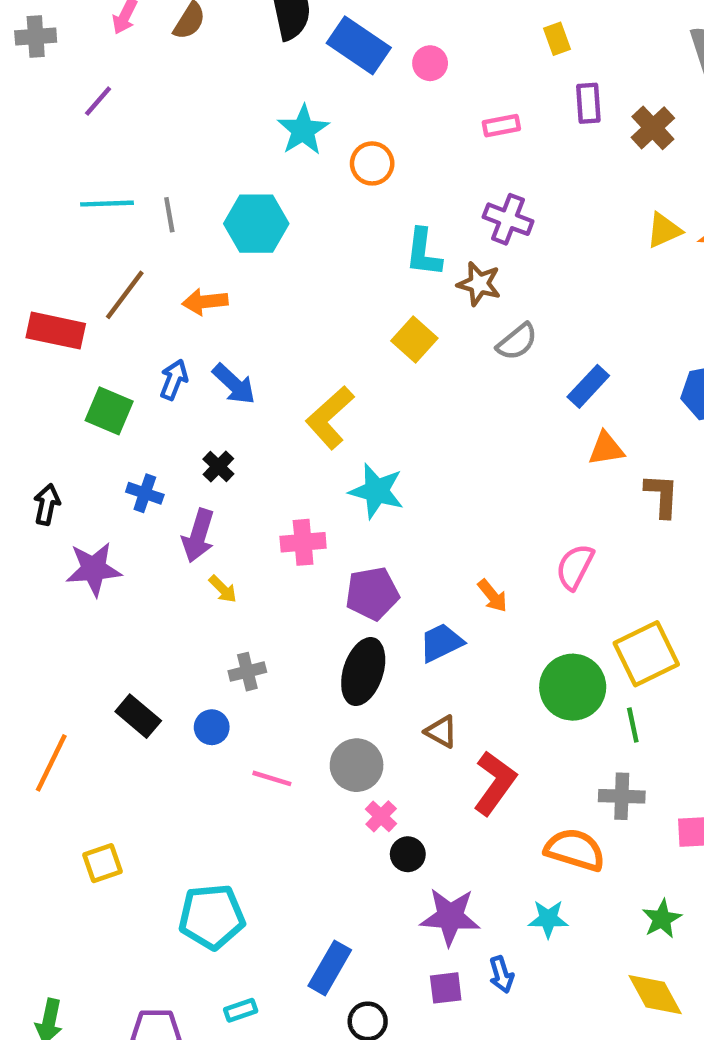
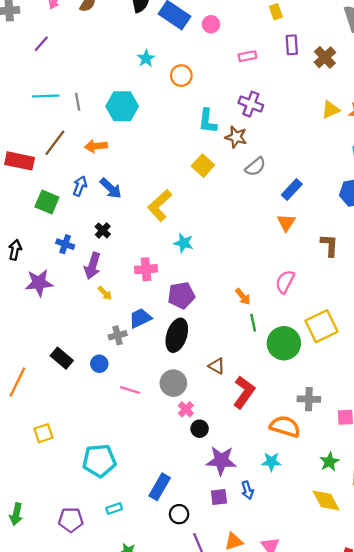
cyan star: (303, 130) -> (146, 58), size x0.7
orange triangle: (606, 449) -> (286, 222), moved, turned -48
cyan star: (377, 491) -> (184, 243), size x0.7
blue trapezoid: (441, 643) -> (140, 318), moved
green line: (633, 725) -> (253, 323), moved

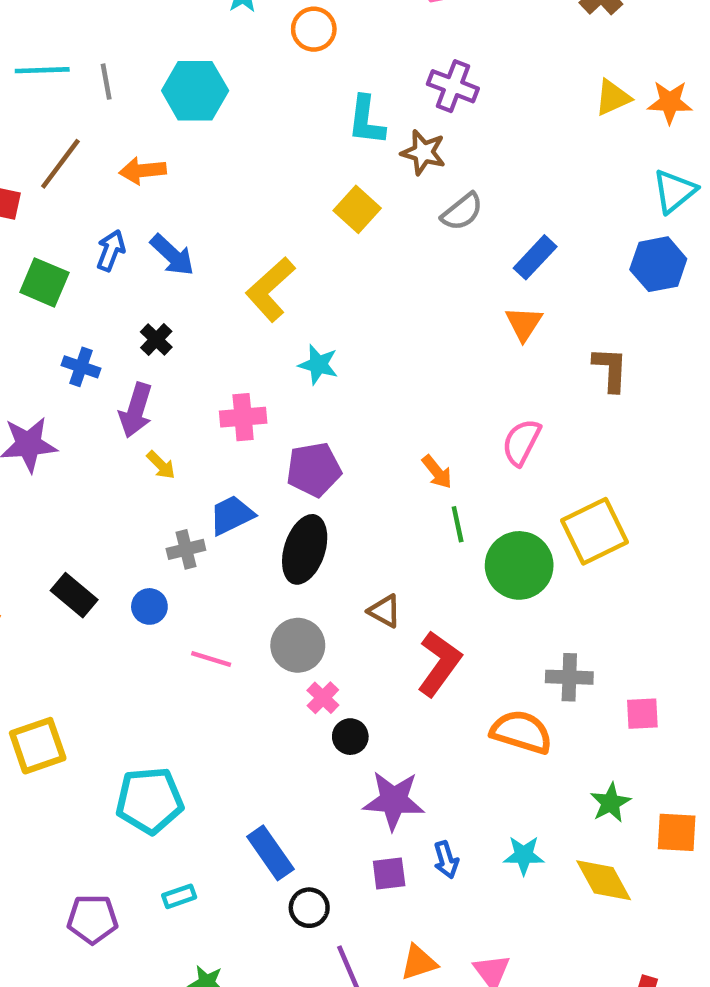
yellow square: (43, 433) -> (38, 746), size x1.4
cyan star: (271, 462) -> (524, 855), moved
blue rectangle: (160, 487) -> (270, 853), turned -65

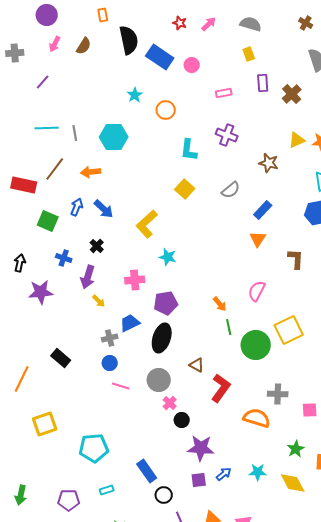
brown star: (423, 152) -> (269, 163), moved
blue circle: (149, 606) -> (110, 363), moved
blue arrow: (446, 860) -> (224, 474), turned -112

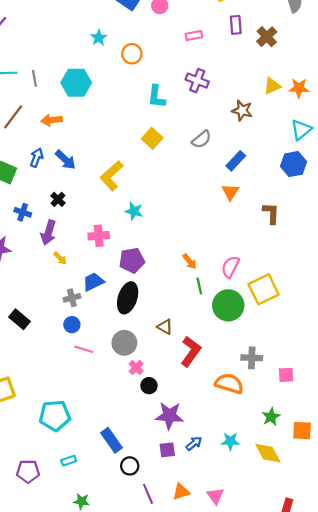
pink semicircle: (257, 291) -> (230, 267), moved

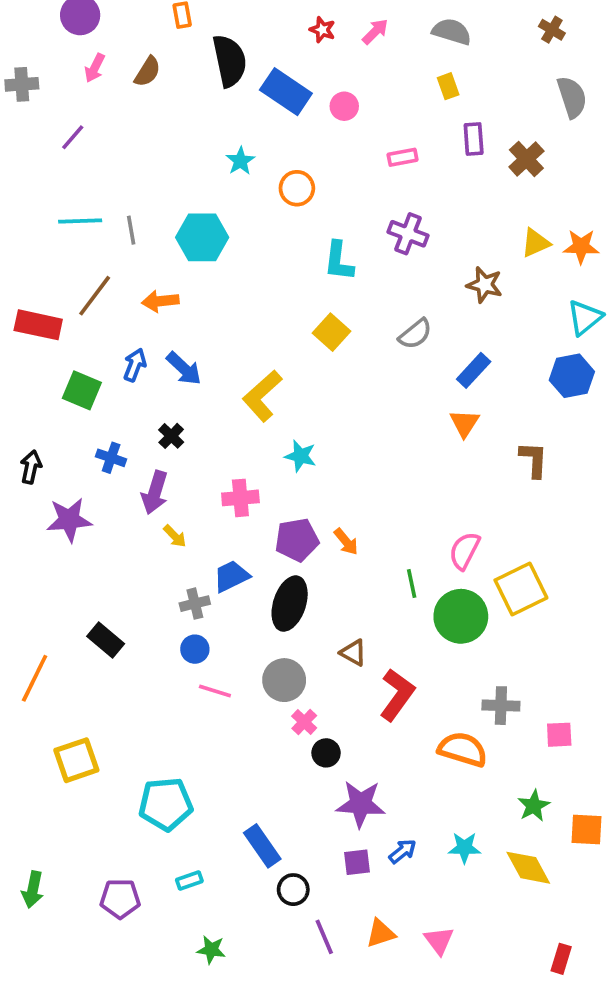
orange arrow: (190, 261) -> (346, 542), moved

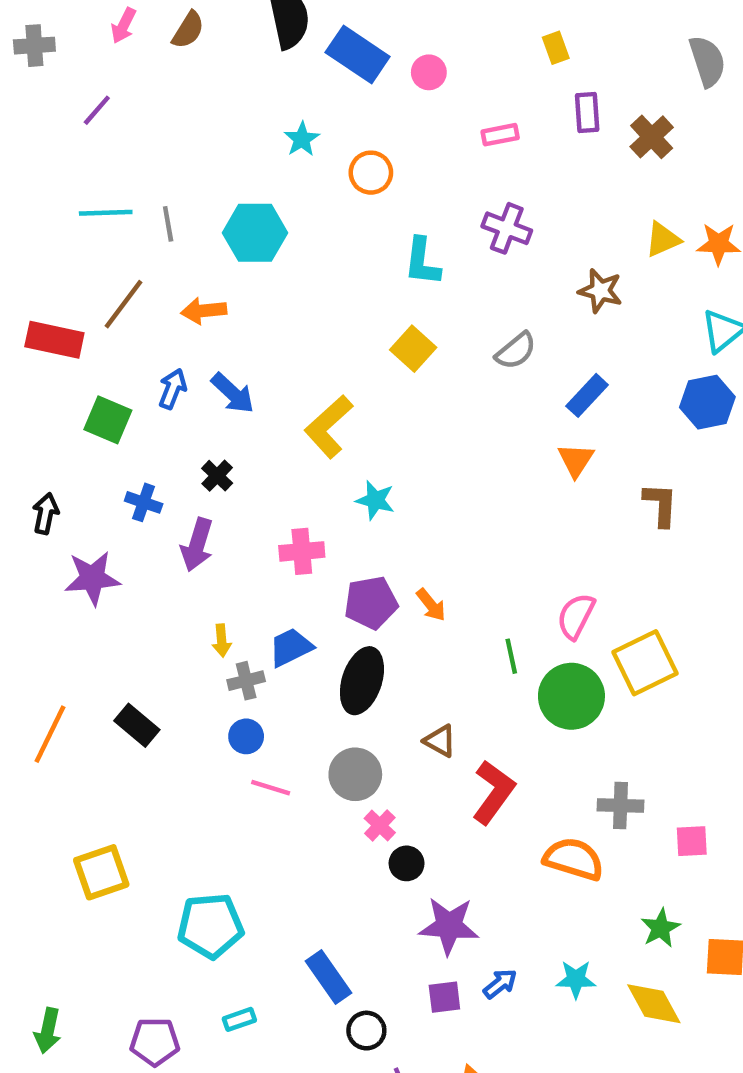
yellow arrow: (175, 536) -> (222, 641), moved, turned 40
orange line: (35, 678) -> (50, 734), moved

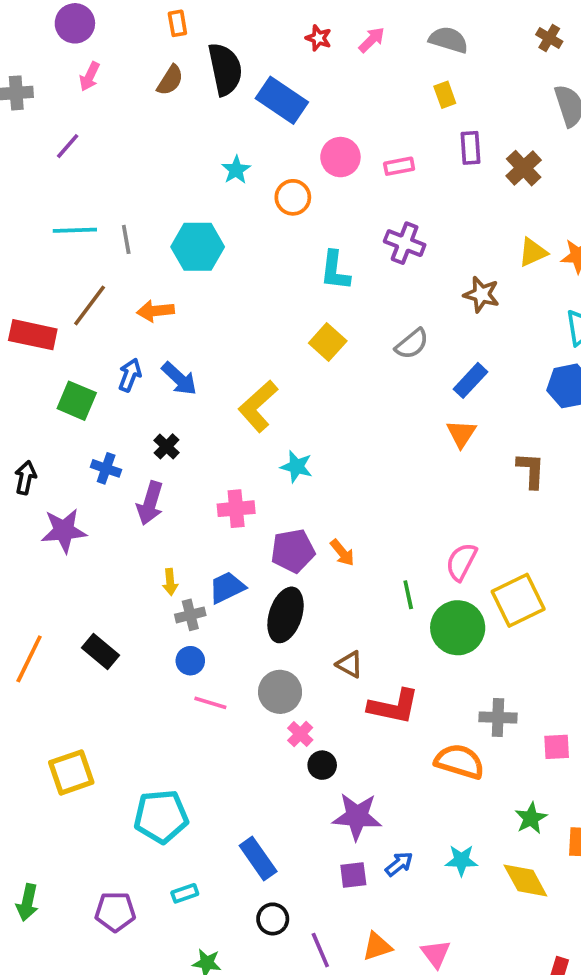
brown semicircle: (188, 30) -> (170, 80), moved
pink circle: (429, 72) -> (340, 157), moved, size x1.4
red L-shape: (493, 792) -> (394, 706), turned 66
black circle: (366, 1031) -> (273, 919), moved

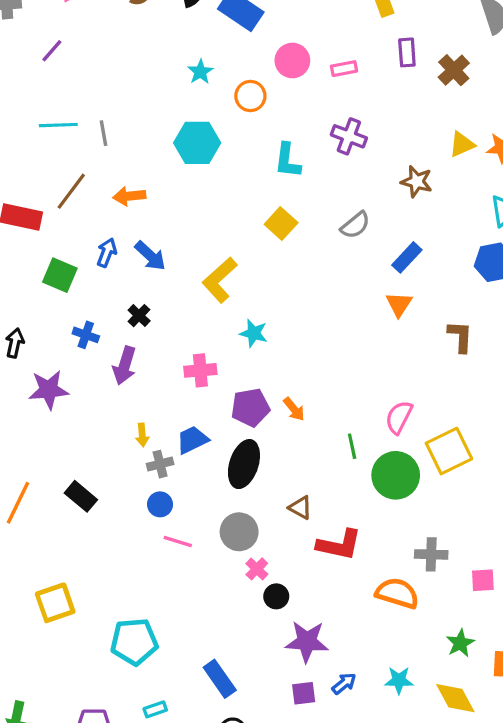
cyan hexagon: (198, 247) -> (197, 143), moved

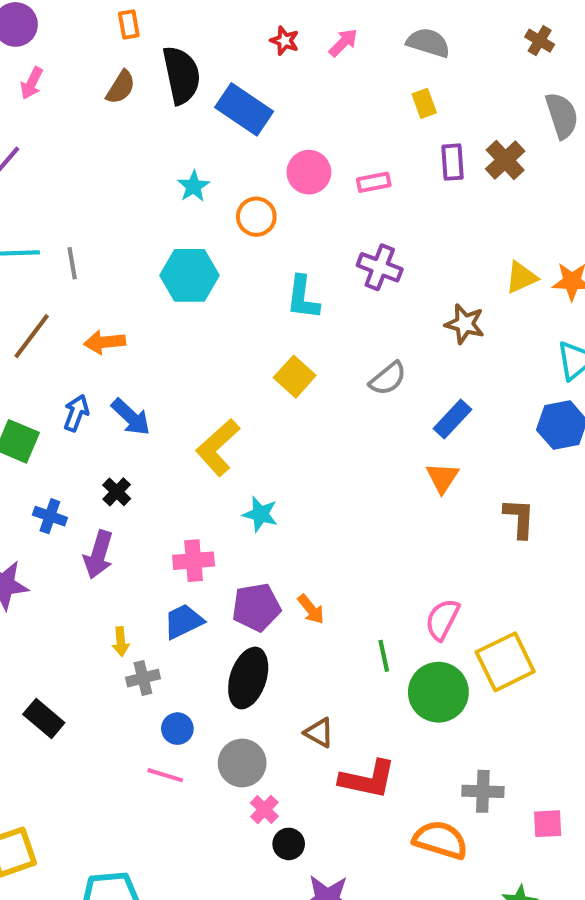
brown cross: (454, 70) -> (505, 160), moved
blue trapezoid: (192, 440) -> (183, 621), moved
blue circle: (160, 504) -> (177, 729), moved

